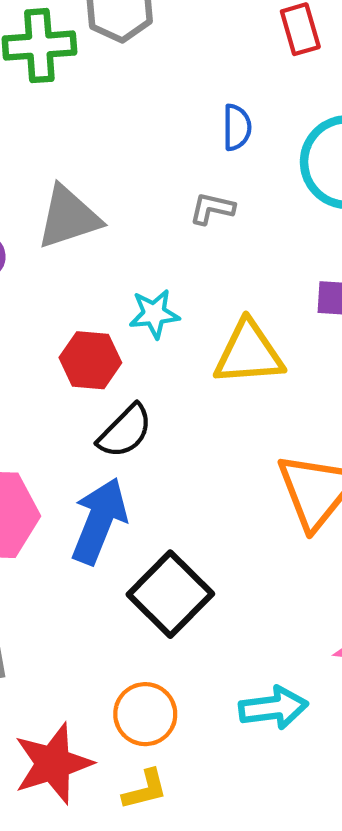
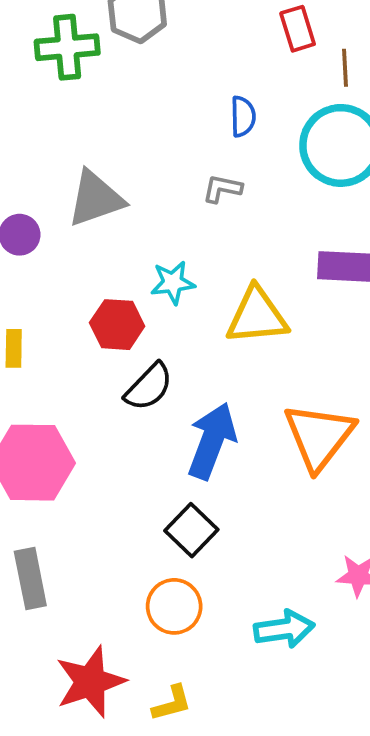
blue arrow: (99, 521) -> (212, 441), moved
black square: (170, 594) -> (191, 530), size x0.7
orange circle: (145, 714) -> (174, 606), moved

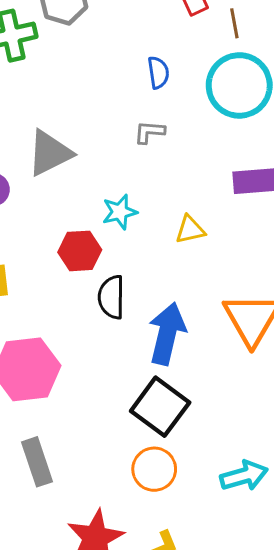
yellow triangle: (257, 316) -> (190, 230), size x0.6
black semicircle: (149, 387) -> (111, 297), turned 144
black square: (191, 530) -> (160, 407), size x1.4

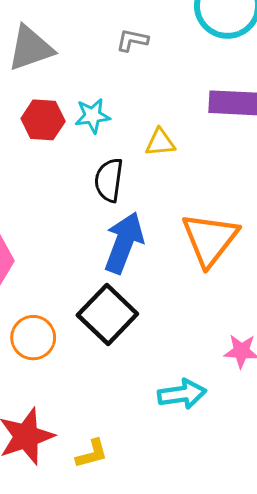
red hexagon: (80, 251) -> (43, 120), moved
black semicircle: (111, 297) -> (109, 180), moved
orange circle: (154, 469) -> (33, 338), moved

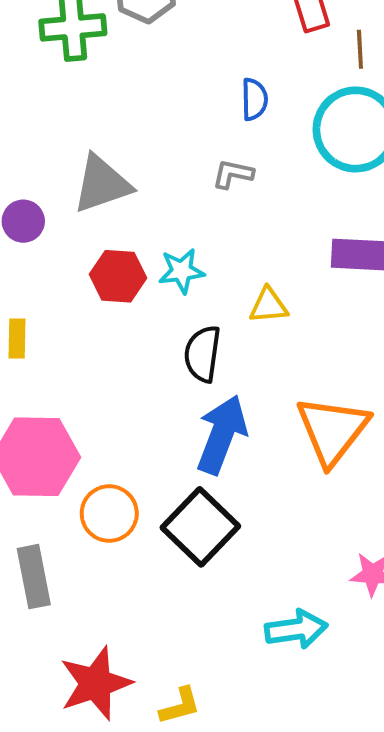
orange circle: (33, 338) -> (109, 514), moved

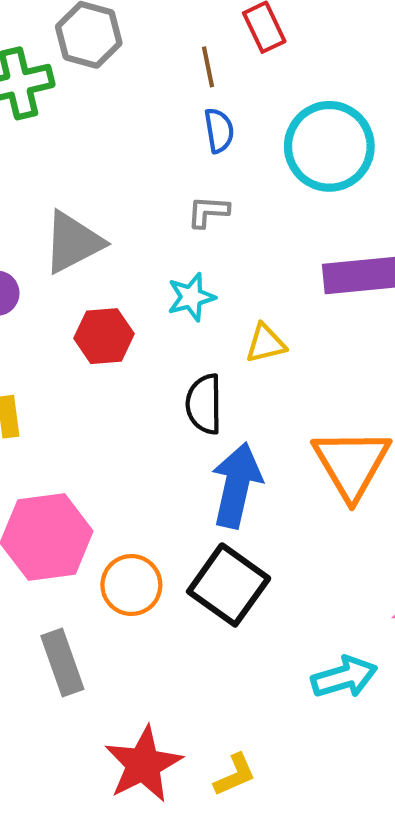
brown line: (360, 49) -> (208, 67), moved
cyan star: (182, 271) -> (191, 297), moved

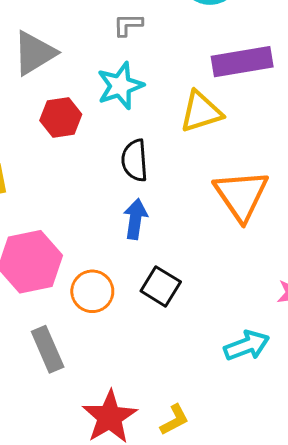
cyan star: (191, 297) -> (120, 86), size x1.4
yellow triangle: (266, 343) -> (201, 112), moved, size x1.5
blue arrow: (237, 485) -> (135, 219), moved, size x0.7
black square: (229, 585) -> (161, 286), size x0.7

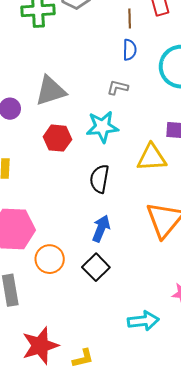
blue arrow: (135, 219) -> (101, 229), moved

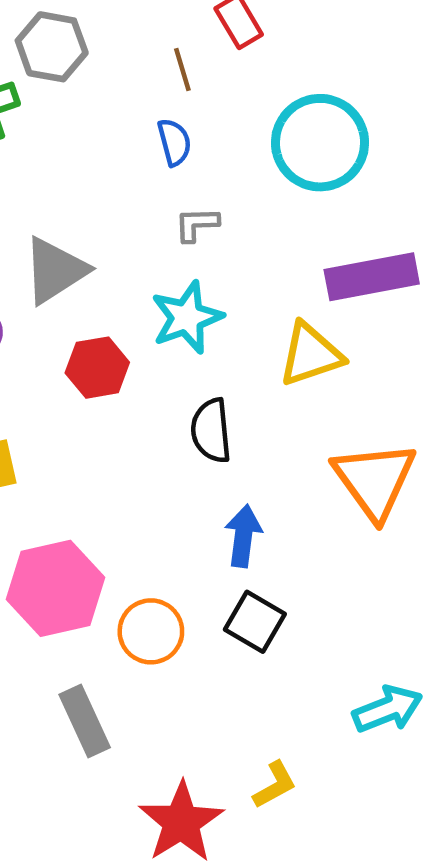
blue semicircle: (130, 50) -> (174, 142), moved
yellow L-shape: (83, 358) -> (275, 785), moved

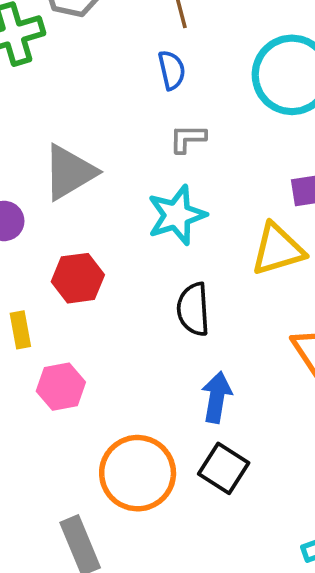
red hexagon: (97, 368) -> (78, 278), moved
pink hexagon: (55, 588) -> (61, 387), moved, size x0.6
orange circle: (151, 631) -> (138, 473), size x1.4

